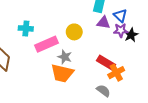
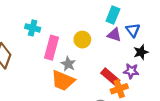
purple star: (121, 30) -> (131, 71), moved
pink rectangle: (47, 44) -> (52, 48), turned -60

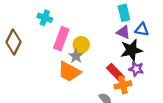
cyan rectangle: (113, 15) -> (124, 13), turned -42
blue triangle: (133, 30) -> (142, 30), turned -48
yellow circle: (82, 40) -> (81, 45), moved
black star: (141, 52) -> (131, 50), moved, size x1.5

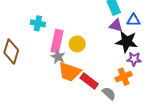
black star: (131, 50) -> (127, 42), turned 30
gray star: (76, 56) -> (58, 57), moved
red rectangle: (115, 72) -> (89, 81), moved

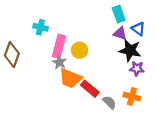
blue triangle: (134, 20) -> (138, 29), turned 32
orange cross: (124, 77) -> (132, 97), moved, turned 35

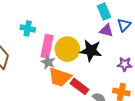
blue triangle: (138, 29) -> (124, 25), turned 40
yellow circle: (80, 50) -> (67, 49), size x1.5
black star: (130, 50) -> (91, 51), moved

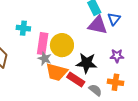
purple triangle: (106, 30) -> (98, 25), size x1.5
black star: (91, 51) -> (87, 63), moved

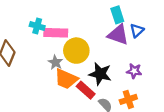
pink rectangle: (43, 44) -> (56, 33), moved, turned 75
orange cross: (115, 82) -> (128, 99), turned -35

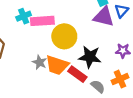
cyan cross: (37, 26) -> (24, 16), turned -32
gray star: (55, 62) -> (40, 62), moved

